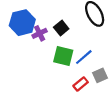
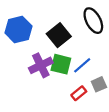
black square: (61, 28) -> (59, 35), size x1.5
purple cross: (40, 33) -> (41, 65), moved, size x1.5

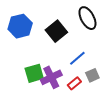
green square: (61, 64) -> (34, 73), moved, turned -30
purple cross: (41, 65) -> (51, 77), moved

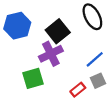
blue line: (77, 58) -> (95, 59), moved
purple cross: (51, 77) -> (51, 54), moved

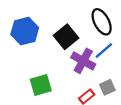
purple cross: (51, 54) -> (83, 61), moved, turned -35
blue line: (95, 59) -> (104, 51), moved

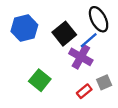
blue line: (104, 51) -> (89, 40), moved
green square: (41, 85) -> (40, 80), turned -35

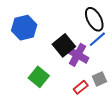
black square: (64, 34) -> (64, 45), moved
blue line: (89, 40) -> (97, 39), moved

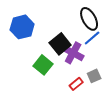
green square: (39, 77) -> (43, 65), moved

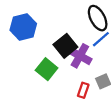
red rectangle: (76, 84) -> (83, 90), turned -32

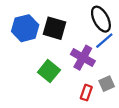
black square: (65, 46) -> (55, 28), moved, turned -35

